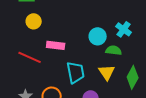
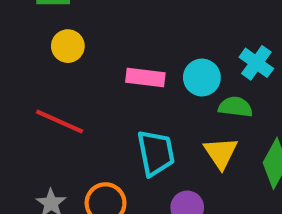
pink rectangle: (56, 45) -> (145, 78), moved

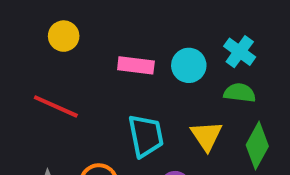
green semicircle: (235, 107) -> (240, 93), moved

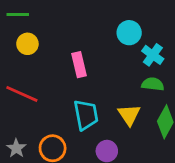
pink rectangle: (136, 65) -> (79, 65), turned 70
cyan circle: (189, 65) -> (129, 33), moved

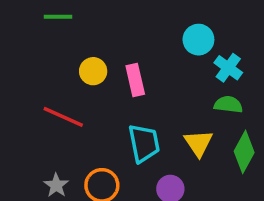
yellow circle: (27, 44) -> (93, 71), moved

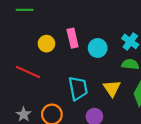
cyan circle: (198, 40) -> (98, 48), moved
pink rectangle: (135, 80) -> (73, 38), moved

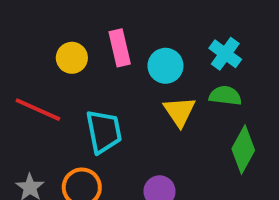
cyan trapezoid: (78, 88) -> (104, 132), moved
yellow triangle: (112, 88) -> (179, 112), moved

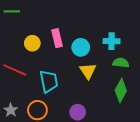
cyan cross: (225, 54) -> (112, 41), turned -35
green semicircle: (225, 96) -> (121, 63), moved

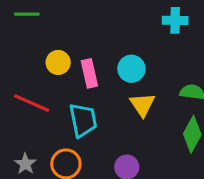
pink rectangle: (57, 38) -> (89, 73), moved
cyan cross: (112, 41) -> (175, 20), moved

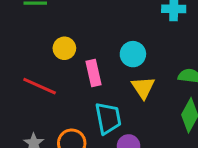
pink rectangle: (89, 73) -> (94, 73), moved
cyan trapezoid: (83, 120) -> (108, 118), moved

